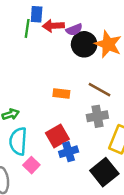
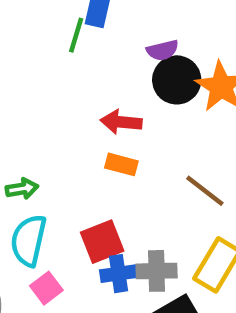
red arrow: (53, 26) -> (121, 122), moved
brown line: (100, 90) -> (205, 191), moved
gray cross: (97, 116) -> (157, 271), moved

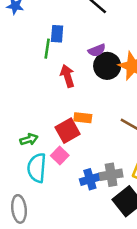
red arrow: (121, 122) -> (67, 76), moved, turned 75
red square: (102, 242) -> (68, 131), moved
pink square: (46, 288) -> (60, 156), moved

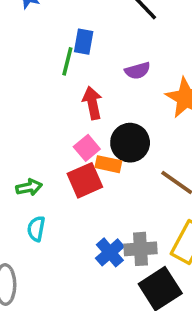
black circle: (107, 66) -> (130, 143), moved
pink square: (60, 156) -> (87, 148), moved
cyan semicircle: (37, 168) -> (36, 229), size x0.6
blue cross: (90, 179) -> (110, 252), turned -30

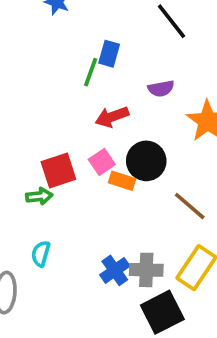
red arrow: (92, 103) -> (112, 117), turned -104
red square: (85, 180) -> (58, 170), moved
cyan semicircle: (36, 229) -> (41, 254), moved

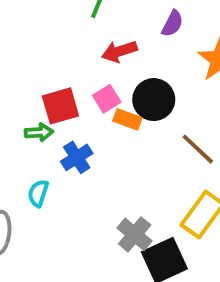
purple semicircle: (161, 89) -> (172, 24), turned -55
blue cross: (115, 270) -> (77, 157), moved
gray cross: (146, 270) -> (135, 234), moved, turned 36

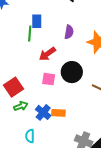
pink square: (107, 99) -> (49, 79), turned -32
red square: (60, 106) -> (13, 87), moved
orange rectangle: (127, 119) -> (58, 113), moved

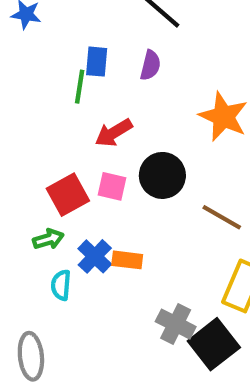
purple semicircle: (69, 32) -> (150, 65), moved
red square: (13, 87) -> (68, 195), moved
cyan semicircle: (30, 136) -> (61, 285), moved

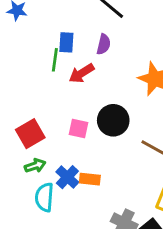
red arrow: (114, 133) -> (82, 73), moved
red square: (68, 195) -> (30, 134), moved
cyan semicircle: (61, 285) -> (44, 197), size x1.4

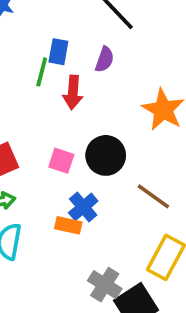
red arrow: (82, 73) -> (73, 92), turned -60
blue cross: (67, 177) -> (83, 207), moved

